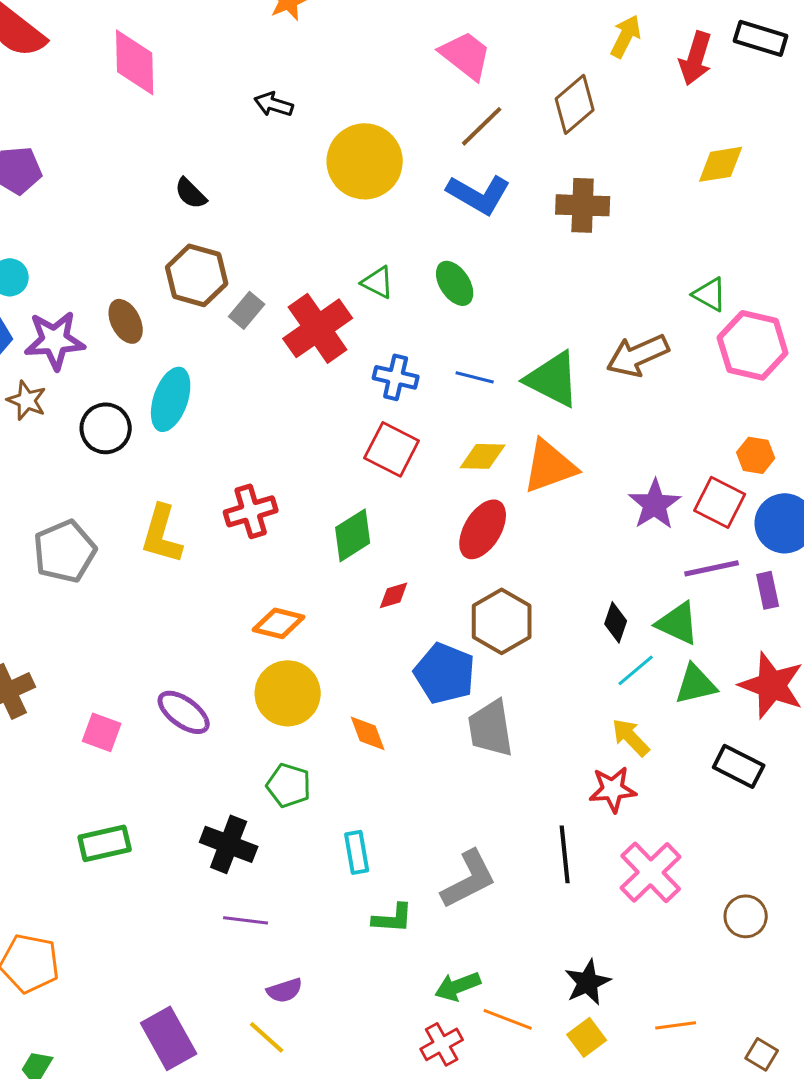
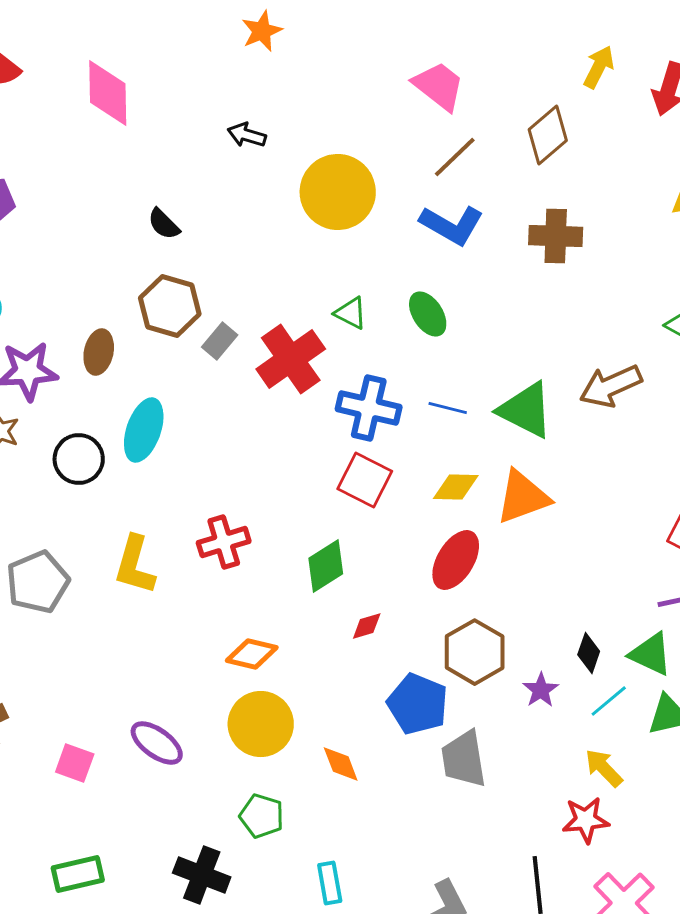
brown ellipse: (126, 321) -> (99, 352), turned 39
blue cross: (396, 377) -> (369, 408), size x1.4
purple star: (655, 504) -> (541, 690), moved, size x0.7

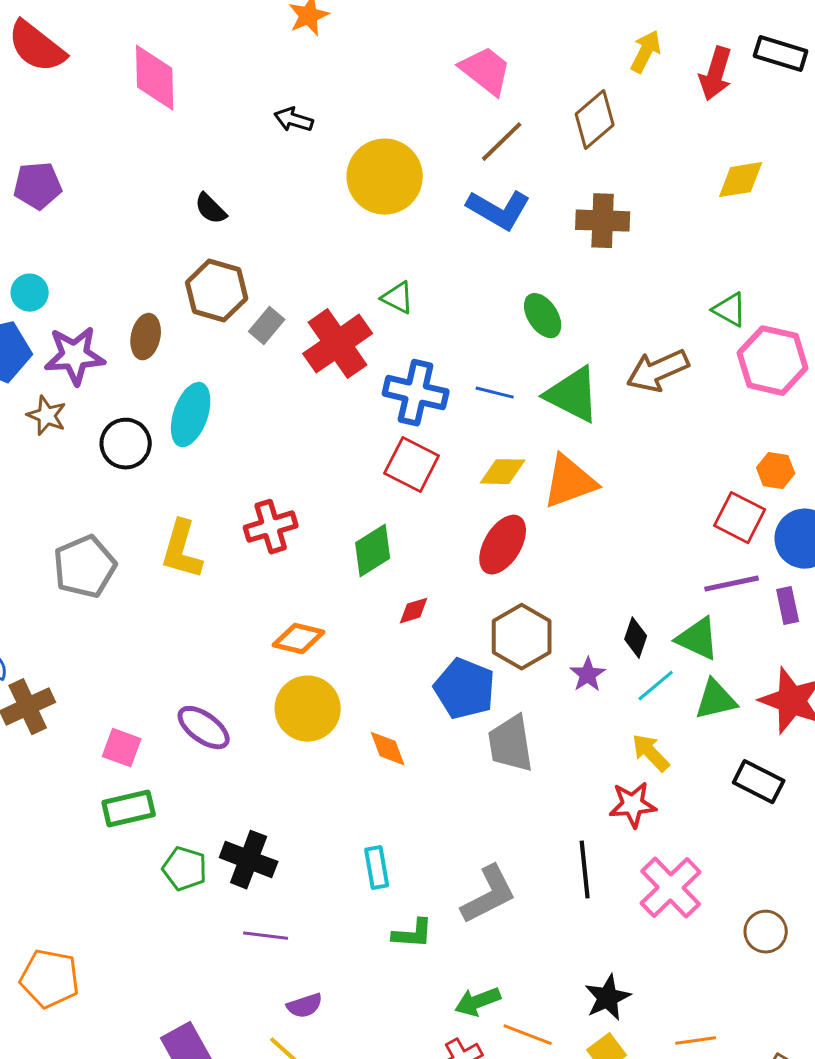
green ellipse: (428, 314) -> (543, 316), moved
green pentagon: (262, 816) -> (185, 869), moved
green rectangle: (78, 874) -> (129, 809), moved

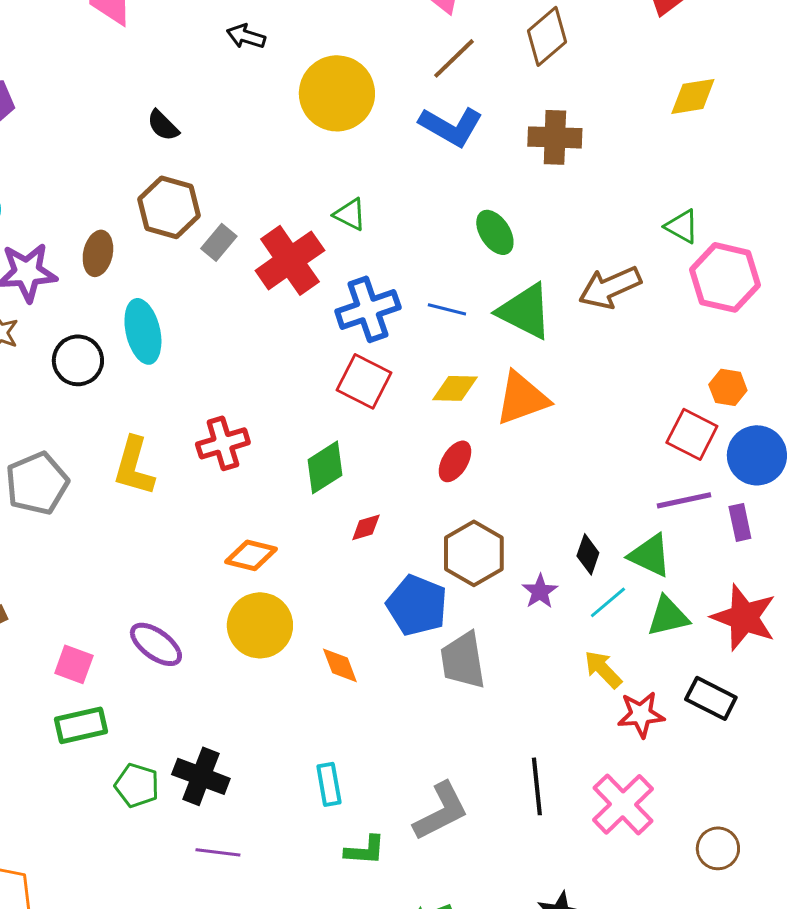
blue cross: (416, 393) -> (368, 309), turned -32
cyan ellipse: (191, 415) -> (143, 331), turned -32
red ellipse: (503, 545) -> (455, 461), size x0.7
red star: (633, 805) -> (641, 714), moved

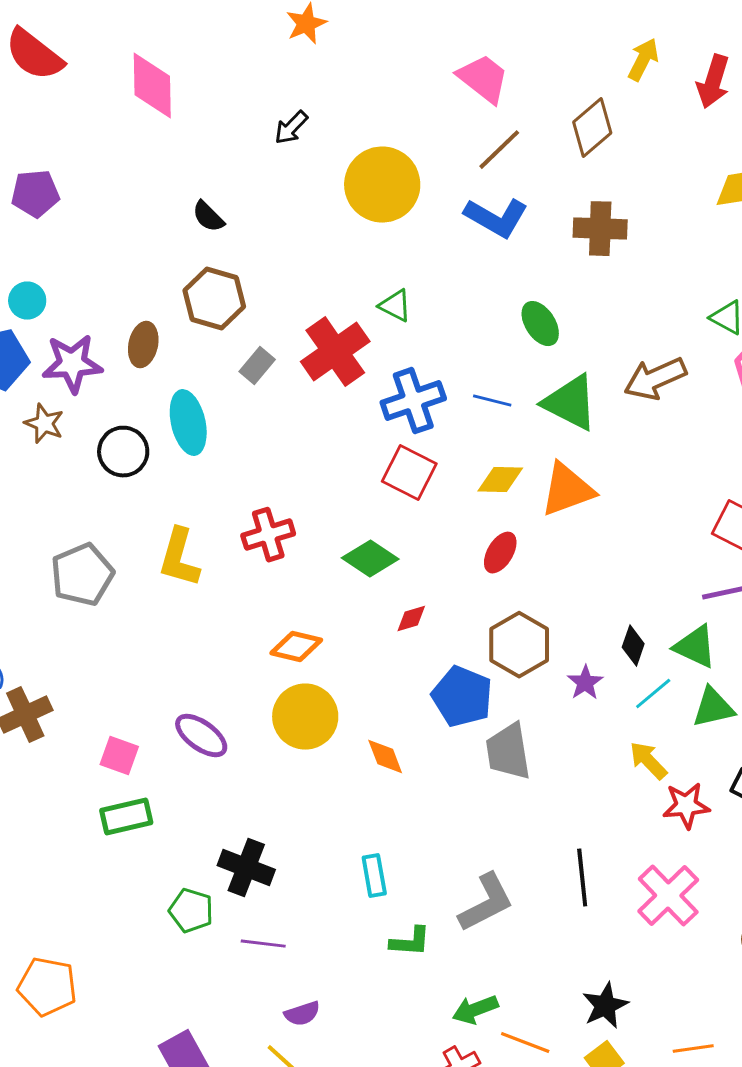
black arrow: (246, 36) -> (291, 128), turned -63
gray rectangle: (219, 242) -> (257, 366), moved
green diamond: (325, 467) -> (370, 559), turned 66
green pentagon: (137, 785) -> (191, 911), moved

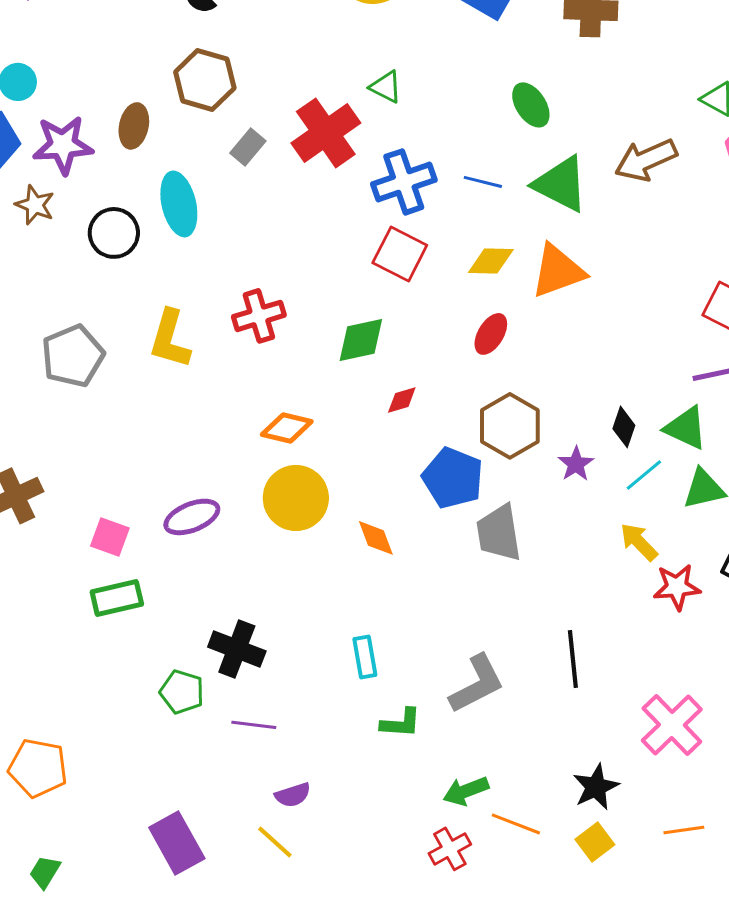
green diamond: (370, 559) -> (361, 340), turned -46
purple ellipse: (201, 736) -> (192, 517), turned -58
pink cross: (668, 896) -> (672, 725), moved

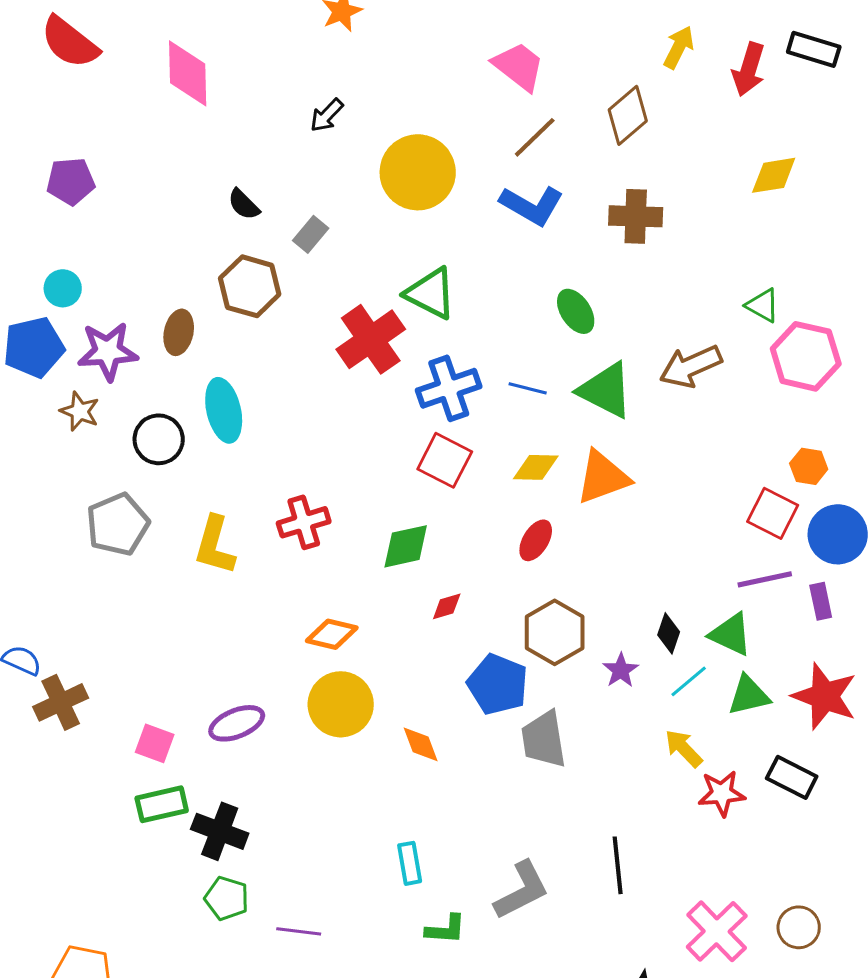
green triangle: (386, 87) -> (431, 293), size x1.6
gray rectangle: (248, 147) -> (311, 234), moved
gray pentagon: (73, 356) -> (118, 524), moved
black cross: (237, 649) -> (220, 831), moved

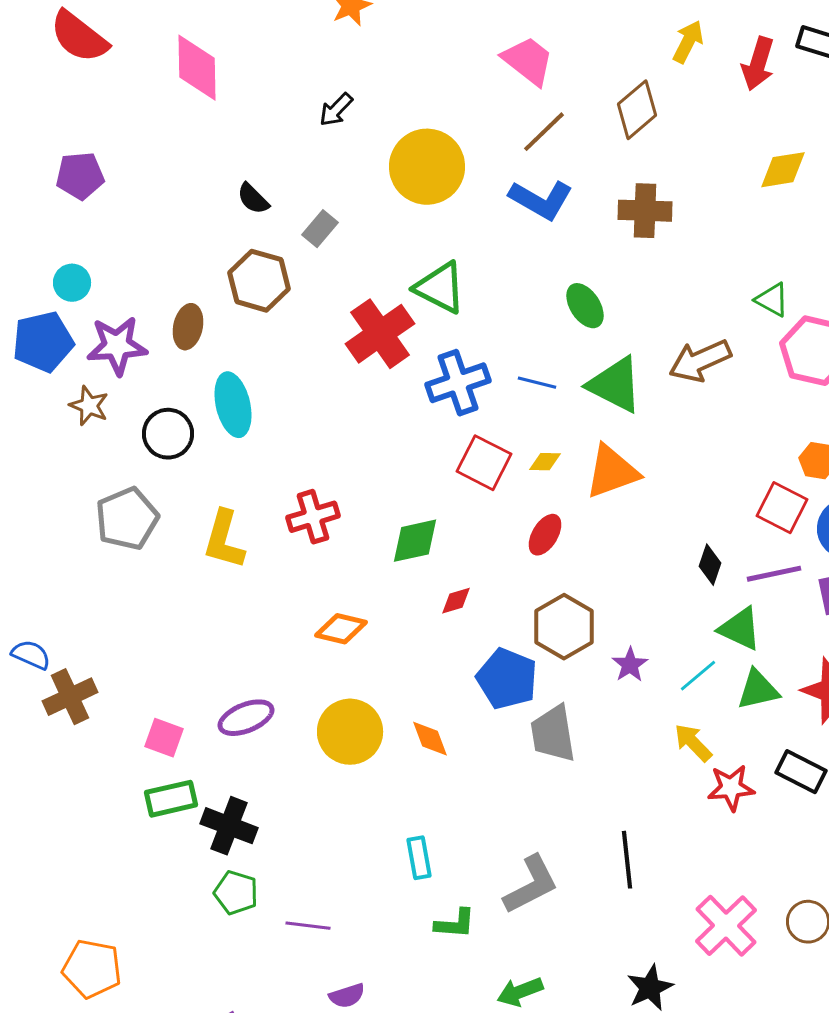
red square: (445, 460) -> (484, 463), moved
yellow diamond: (536, 467) -> (545, 462), size x0.7
black diamond: (669, 633) -> (710, 565), moved
yellow circle: (341, 704) -> (350, 732), moved

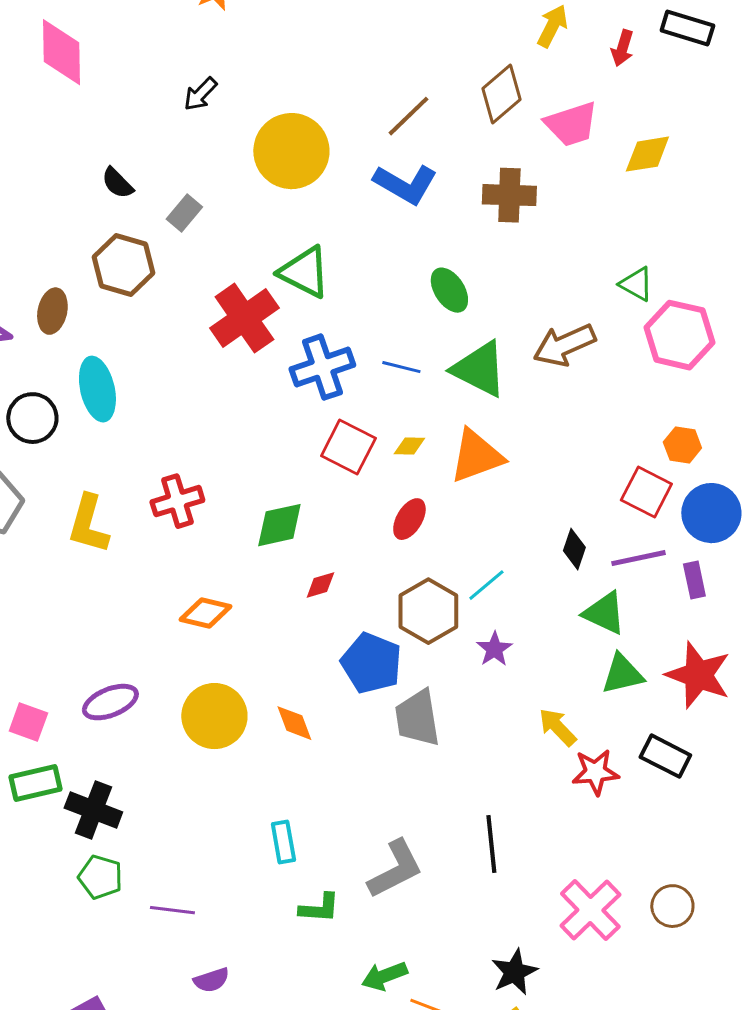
pink trapezoid: (528, 61) -> (571, 124), moved, turned 124
red arrow: (758, 64) -> (622, 48), size x0.7
cyan line: (698, 676) -> (486, 585), moved

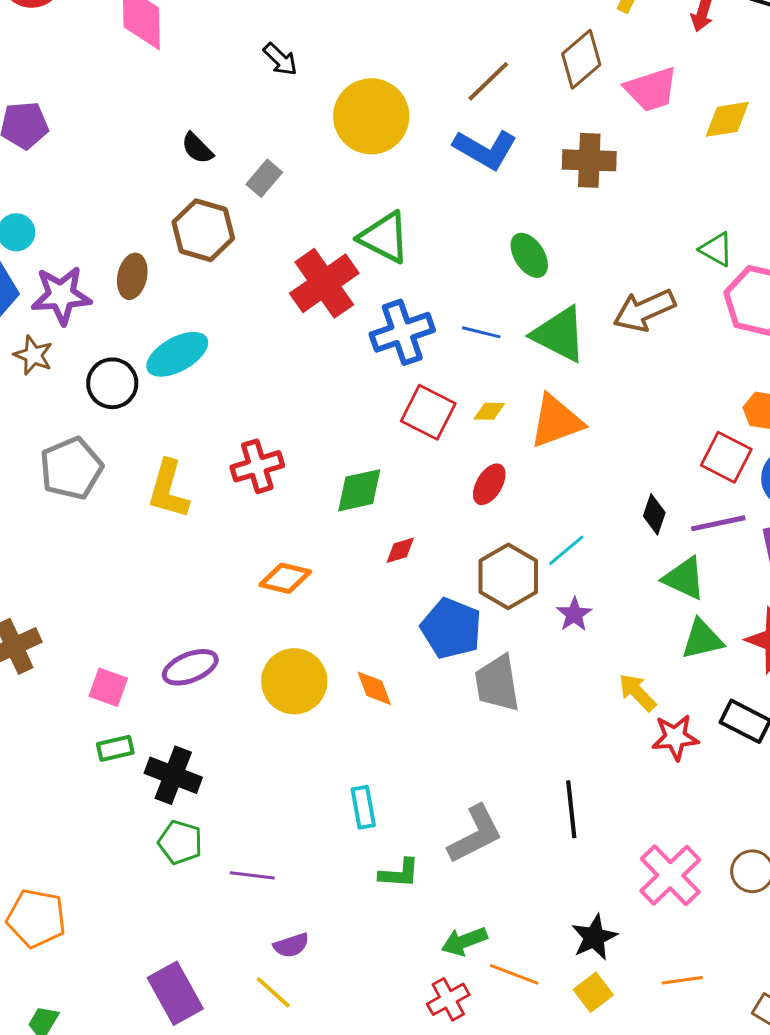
black arrow: (200, 94) -> (280, 59), turned -90
cyan ellipse: (97, 389) -> (177, 354), turned 74
green rectangle: (35, 783) -> (115, 748), size x0.7

